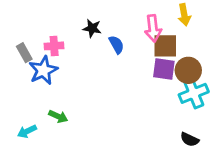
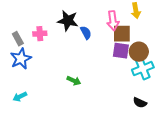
black star: (92, 28) -> (68, 21), size x1.5
blue star: (43, 70) -> (21, 59), moved
green arrow: (58, 116) -> (74, 81), moved

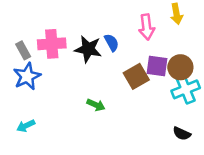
black star: (68, 21) -> (88, 49), moved
pink cross: (40, 34) -> (52, 44), size x1.5
brown square: (122, 34) -> (136, 76), moved, turned -30

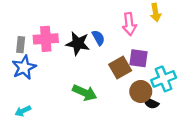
gray rectangle: (23, 50) -> (21, 45), turned 35
brown circle: (180, 67) -> (141, 92), moved
green arrow: (96, 105) -> (85, 93), size x1.5
black semicircle: (182, 134) -> (151, 103), moved

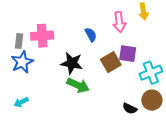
black star: (78, 43) -> (72, 63), moved
brown circle: (141, 92) -> (152, 100), moved
black semicircle: (151, 103) -> (130, 108), moved

